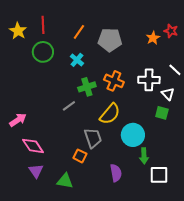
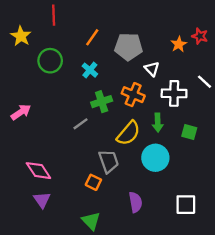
red line: (43, 25) -> (54, 15), moved
white triangle: (168, 94) -> (152, 69), moved
pink arrow: (18, 120) -> (21, 112), moved
green arrow: (144, 156) -> (158, 123), moved
green triangle: (65, 181) -> (91, 221), moved, turned 36

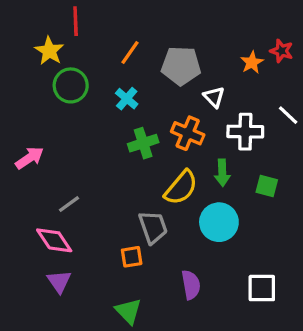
yellow star: (21, 36) -> (49, 51), moved
gray line: (81, 124) -> (69, 204), moved
orange square: (93, 182) -> (132, 257), turned -35

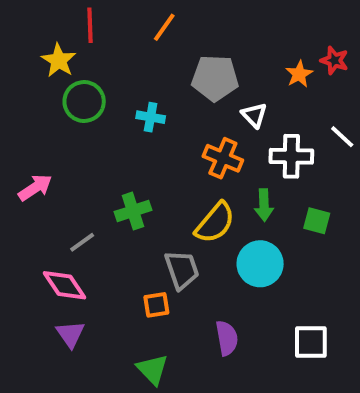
orange line: (130, 53) -> (164, 27), moved
cyan cross: (127, 99) -> (151, 117), turned -30
green cross: (143, 143) -> (133, 211), moved

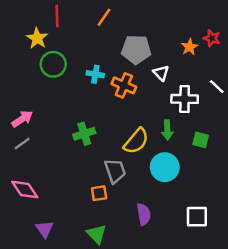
orange cross: (223, 158) -> (124, 85), moved
gray line: (82, 242) -> (22, 144), moved
pink diamond: (65, 285) -> (25, 189), moved
purple triangle: (70, 334) -> (45, 229), moved

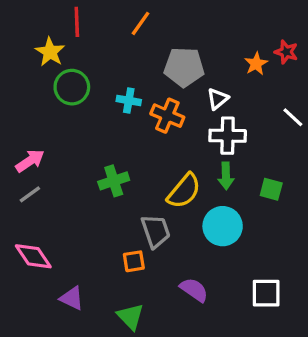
white triangle: (161, 73) -> (218, 99), turned 35
white cross: (185, 99) -> (228, 136), moved
purple semicircle: (144, 214) -> (194, 290), turned -45
purple triangle: (45, 229) -> (72, 298), moved, turned -30

